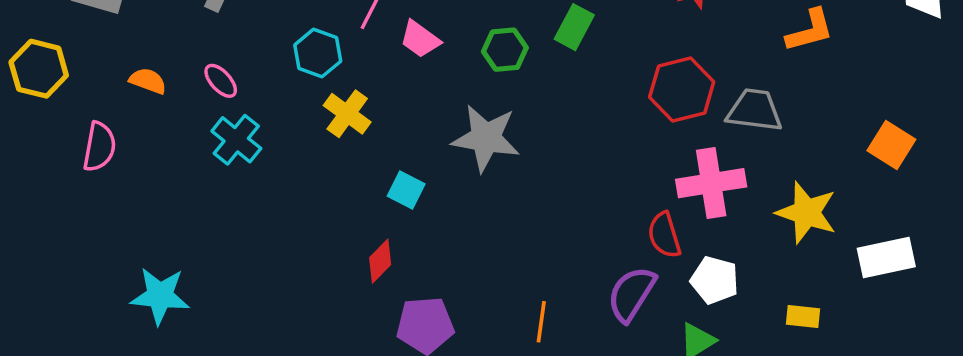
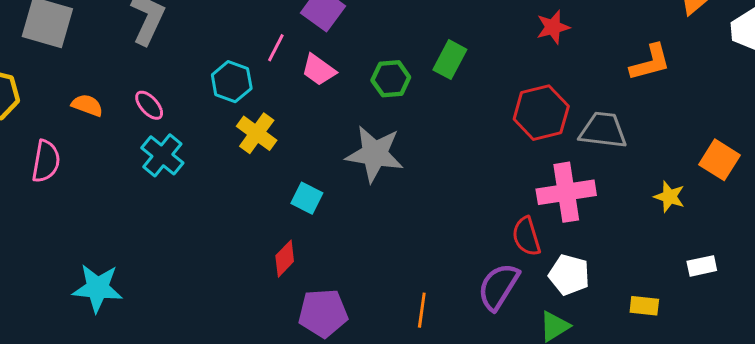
yellow star: (806, 213) -> (669, 197), moved, size x0.6
white rectangle: (886, 258) -> (702, 266), moved, size x0.6

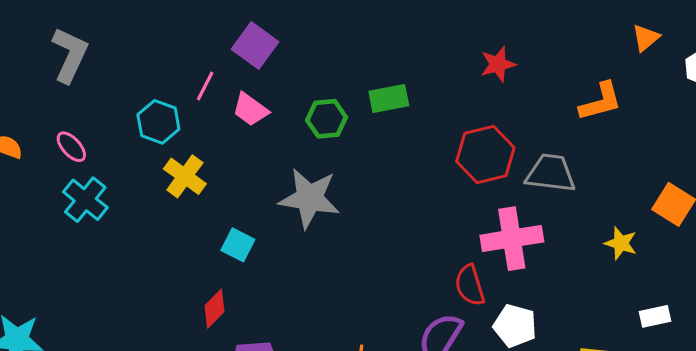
green rectangle: (450, 60) -> (389, 98), turned 51

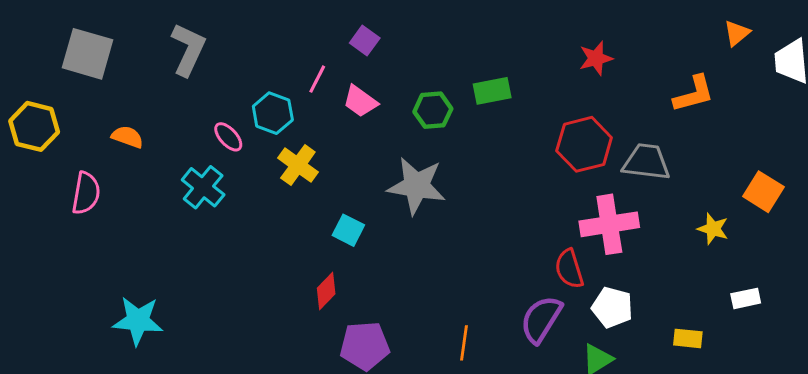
purple square: (255, 46) -> (365, 40), size x0.7
pink ellipse: (71, 147) -> (228, 137), moved

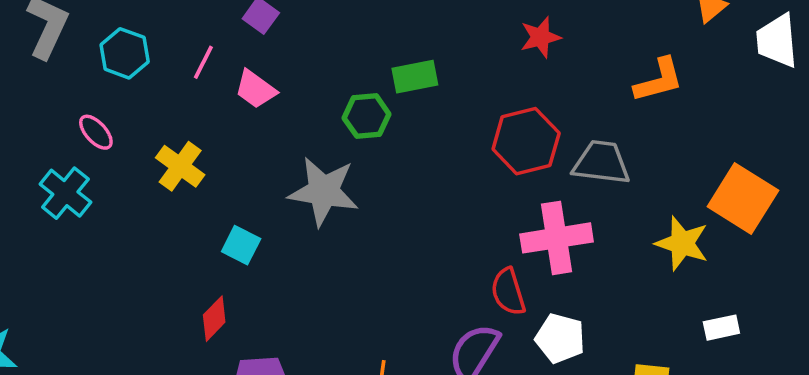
green hexagon: (433, 110) -> (367, 116), moved
cyan hexagon: (273, 113) -> (125, 53), moved
orange square: (763, 192) -> (743, 199), size x1.4
yellow star: (713, 229) -> (682, 243), size x1.4

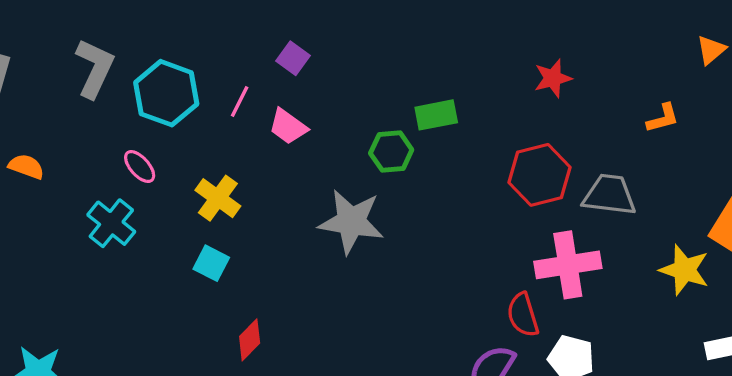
cyan hexagon: (125, 53) -> (166, 93), size x1.4
orange L-shape: (659, 80) -> (663, 118), size x0.7
cyan square: (241, 245) -> (211, 263), moved

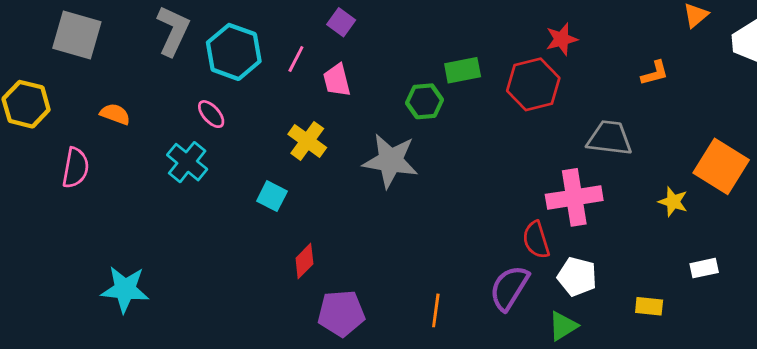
pink trapezoid: (288, 127) -> (337, 80), turned 40
red hexagon: (540, 175) -> (533, 84), moved
yellow cross: (218, 198) -> (307, 141), moved
yellow star: (684, 270) -> (673, 202), size x0.7

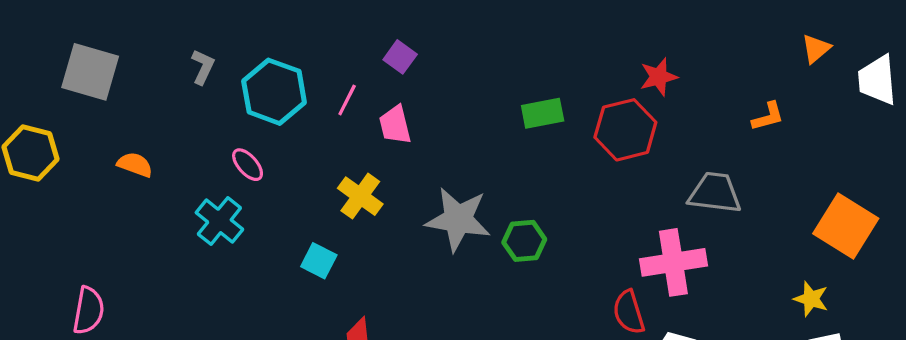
gray L-shape: (173, 31) -> (203, 67), size x0.6
green hexagon: (424, 101) -> (524, 241), moved
pink semicircle: (76, 168) -> (89, 310), moved
yellow star: (673, 202) -> (811, 299), moved

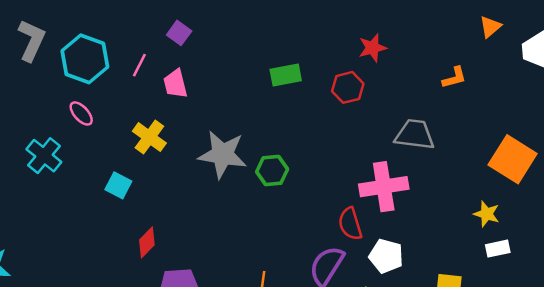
gray L-shape: (203, 67) -> (32, 40), size x1.6
red hexagon: (625, 130) -> (348, 87), size x0.7
pink ellipse: (248, 165) -> (81, 113), moved

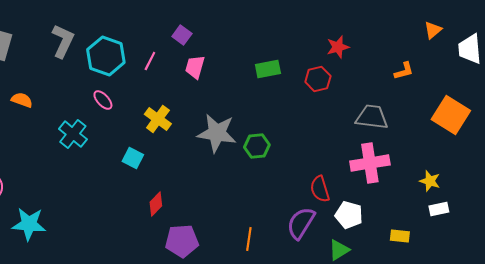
pink trapezoid: (175, 84) -> (195, 67), moved, turned 30
orange square: (513, 159) -> (451, 115), moved
pink cross: (384, 187) -> (370, 163), moved

